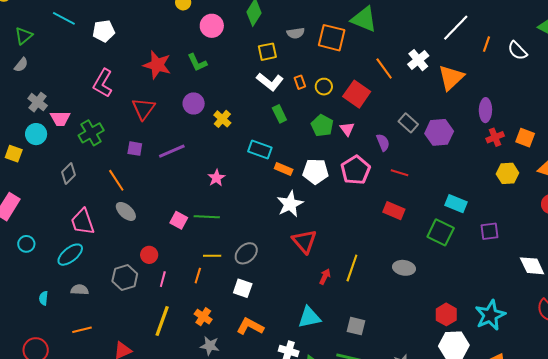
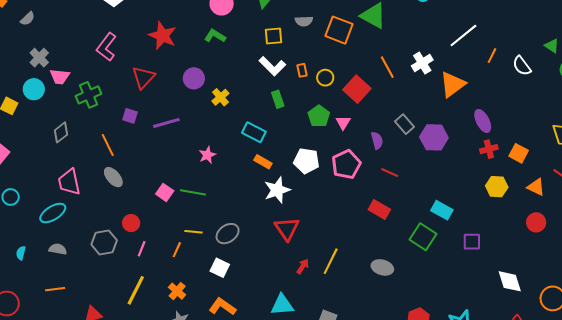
green L-shape: (197, 63) -> (215, 36), moved, turned 140
purple ellipse: (485, 110) -> (483, 121), turned -35
orange rectangle: (284, 169) -> (263, 162), moved

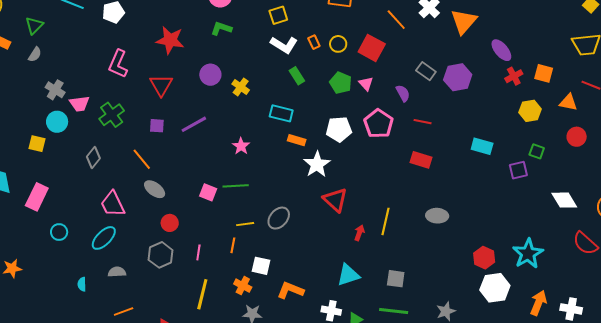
red circle: (131, 223) -> (170, 223), moved
green square: (423, 237) -> (537, 151), moved, size x0.6
white square: (220, 268) -> (261, 266), moved

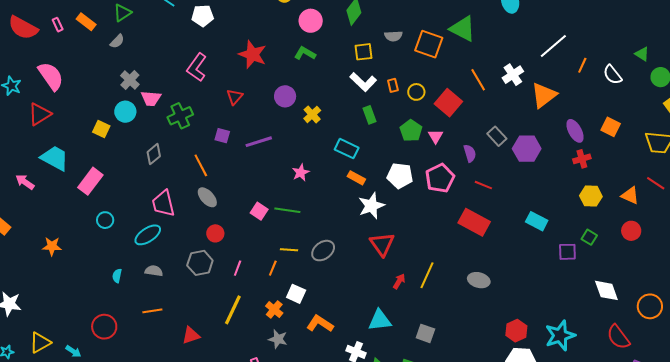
orange square: (544, 73) -> (611, 127), moved
red triangle: (161, 85) -> (235, 97), size x0.7
red rectangle: (421, 160) -> (474, 222), size x1.4

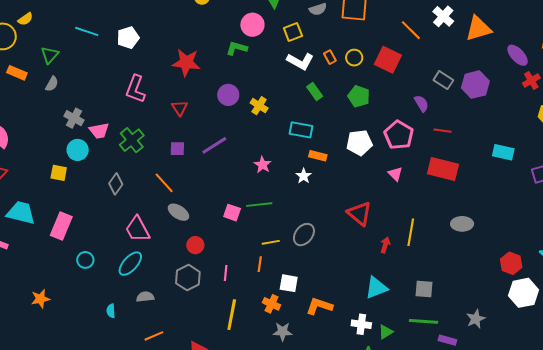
pink circle: (311, 21) -> (252, 25), moved
orange triangle: (544, 95) -> (478, 29), turned 36
pink triangle: (436, 136) -> (395, 174), moved
white star: (371, 206) -> (304, 176), moved, size x0.6

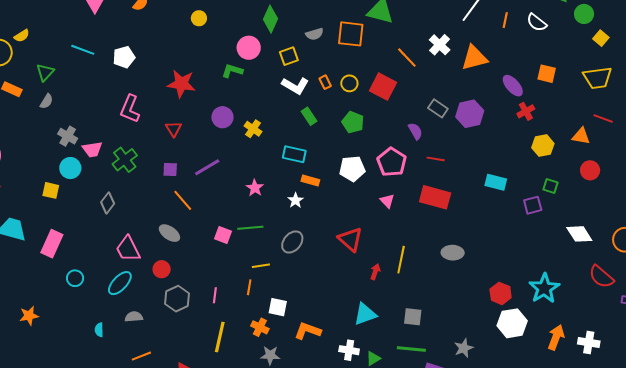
orange line: (164, 183) -> (183, 200), moved
gray ellipse: (304, 235) -> (292, 242), moved
red circle: (195, 245) -> (162, 269), moved

